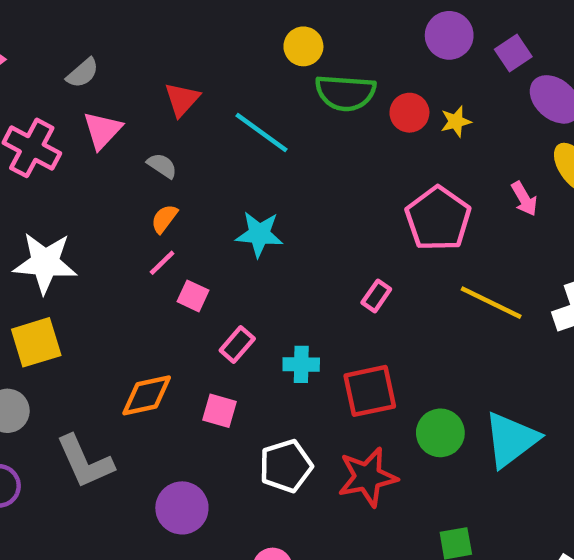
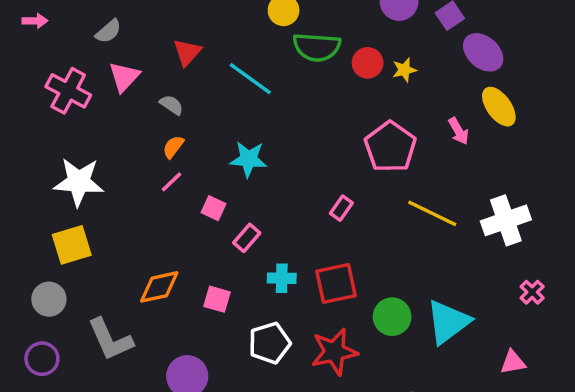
pink square: (193, 296) -> (214, 208), moved
pink rectangle: (237, 345) -> (247, 238), moved
cyan cross: (301, 364) -> (282, 278), moved

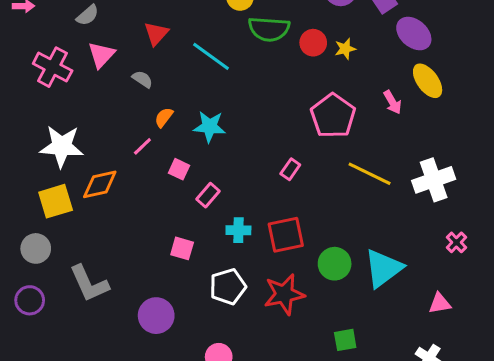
orange semicircle: (173, 147) -> (164, 117), moved
orange diamond: (159, 287) -> (100, 184), moved

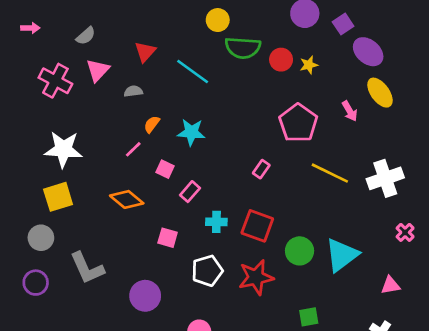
gray semicircle: (142, 79) -> (133, 91), turned -42
orange diamond: (100, 184) -> (127, 199), moved, turned 52
red square: (286, 235) -> (257, 226), turned 32

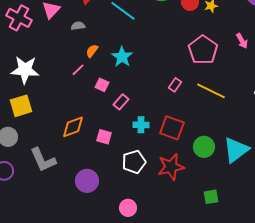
cyan star: (191, 132) -> (122, 57), turned 30
yellow line: (330, 173) -> (211, 91), moved
orange diamond: (127, 199) -> (73, 127), moved, turned -60

